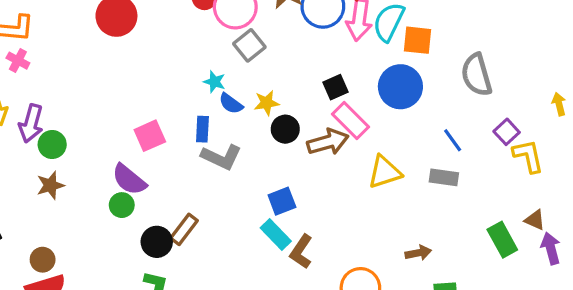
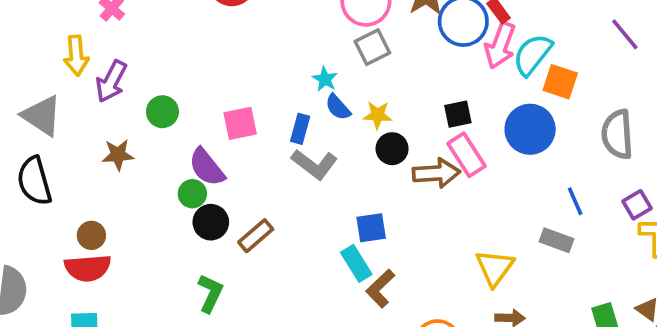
green circle: (52, 145) -> (162, 112), moved
yellow triangle: (385, 172) -> (495, 268), moved, turned -48
black circle: (157, 242) -> (211, 222), moved

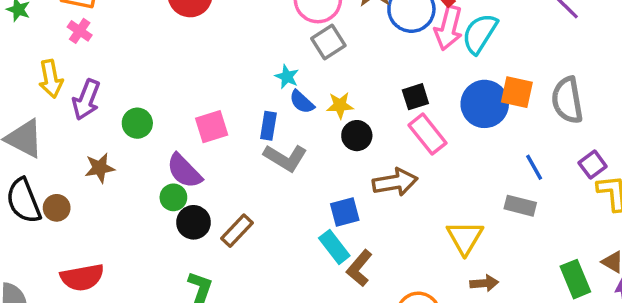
orange square: (560, 82) -> (517, 92), moved
brown arrow: (436, 173) -> (395, 182), moved
brown circle: (91, 235) -> (57, 208), moved

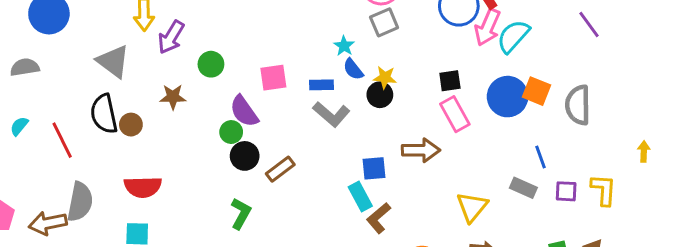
blue rectangle: (268, 126) -> (322, 85), turned 70
black circle: (357, 136) -> (380, 95), moved
purple square: (593, 165) -> (566, 191), moved, turned 30

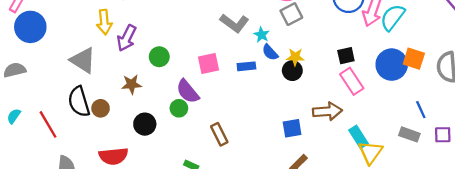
gray L-shape: (331, 114) -> (234, 23), moved
black circle: (245, 156) -> (145, 124), moved
brown rectangle: (280, 169) -> (219, 134), turned -75
cyan rectangle: (360, 197) -> (359, 137), moved

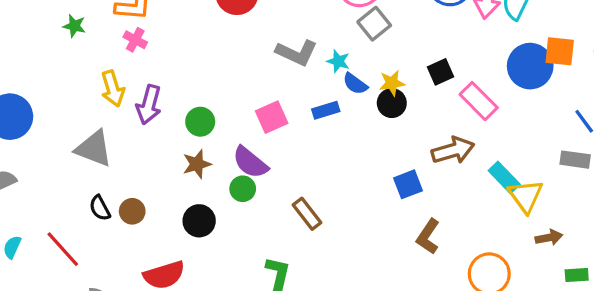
black square: (346, 56) -> (441, 72), moved
brown star: (132, 84) -> (197, 164), moved
black semicircle: (79, 102) -> (100, 208), size x0.6

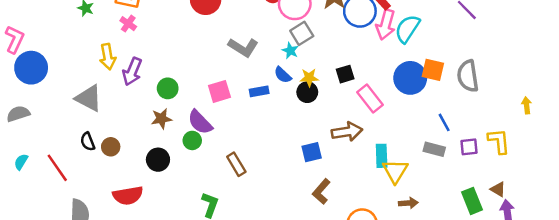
cyan star: (338, 61) -> (290, 51), moved
cyan rectangle: (504, 178) -> (382, 156), turned 35

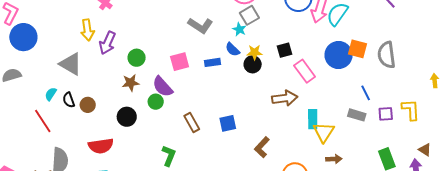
blue square: (312, 152) -> (228, 123), moved
cyan semicircle: (21, 162) -> (51, 94), moved
brown triangle: (498, 189) -> (425, 150), moved

